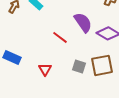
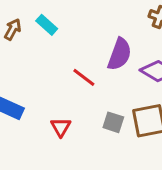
purple semicircle: (83, 22) -> (119, 54), turned 55

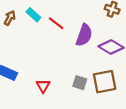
red line: (84, 77) -> (56, 23), moved

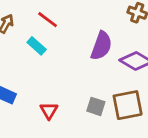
cyan rectangle: (33, 15) -> (37, 46), moved
red line: (56, 23) -> (48, 20), moved

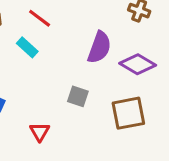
gray square: (96, 106) -> (78, 96), moved
red triangle: (49, 111) -> (40, 132), moved

